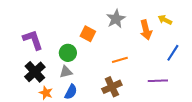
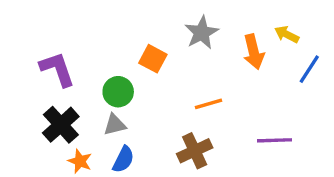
blue line: (173, 53) -> (309, 69), moved

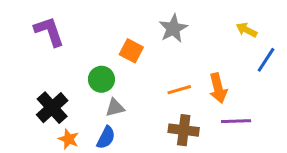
orange arrow: (254, 52) -> (218, 88), moved
purple L-shape: (57, 69) -> (49, 31), moved
gray triangle: (115, 125) -> (115, 108), moved
brown cross: (195, 151) -> (184, 130), moved, turned 32

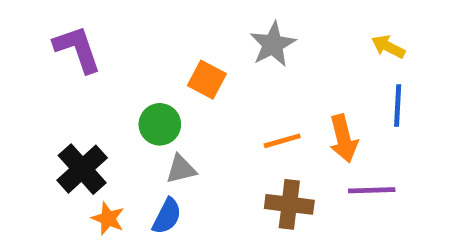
blue line: (266, 60) -> (398, 105), moved, turned -30

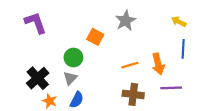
gray triangle: (181, 169) -> (70, 78), moved, turned -32

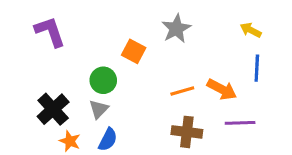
orange arrow: (158, 64) -> (222, 89), turned -48

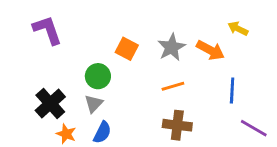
gray star: (176, 29) -> (172, 47), moved
blue line: (257, 68) -> (232, 91), moved
orange arrow: (222, 89) -> (210, 50), moved
purple line: (240, 123) -> (254, 128), moved, turned 32

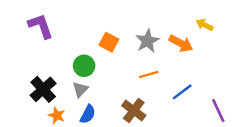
blue line: (232, 91) -> (182, 92), moved, turned 50
brown cross: (177, 125) -> (134, 110), moved, turned 30
purple line: (254, 128) -> (218, 110), turned 35

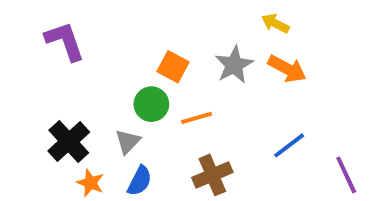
yellow arrow: (205, 25) -> (275, 23), moved
green circle: (84, 66) -> (151, 104), moved
orange line: (149, 74) -> (197, 118), moved
brown cross: (134, 110) -> (212, 175), turned 30

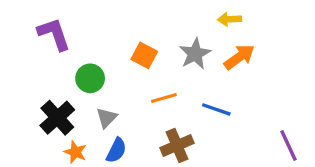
yellow arrow: (275, 23) -> (229, 19), turned -30
orange arrow: (287, 69) -> (239, 57), turned -64
green circle: (151, 104) -> (90, 78), moved
blue line: (289, 145) -> (216, 109), moved, turned 56

